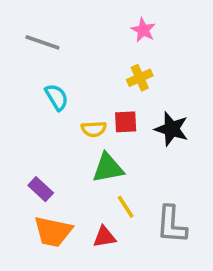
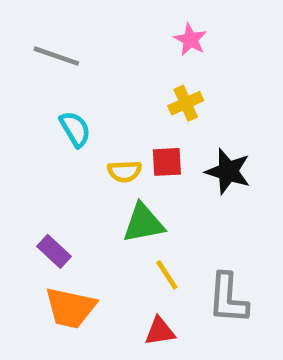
red triangle: (104, 237) -> (160, 331), moved

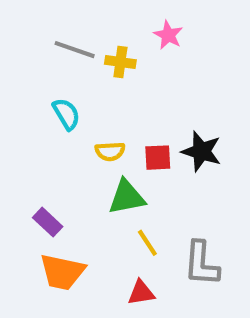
gray line: (56, 56) -> (75, 50), moved
yellow cross: (186, 103) -> (120, 62), moved, turned 32
red square: (167, 162) -> (158, 158), moved

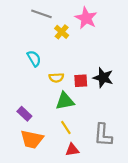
pink star: (168, 35) -> (86, 18), size x1.5
gray line: (75, 50) -> (41, 14), moved
yellow cross: (120, 62) -> (62, 32), turned 32
yellow line: (147, 243) -> (66, 128), moved

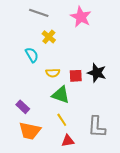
yellow cross: (62, 32) -> (49, 37), moved
green triangle: (65, 101) -> (61, 95), turned 30

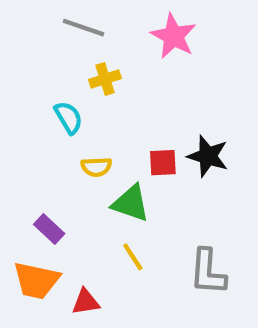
yellow cross: (49, 37) -> (105, 79), turned 32
yellow semicircle: (53, 73) -> (96, 167), moved
orange trapezoid: (30, 131) -> (36, 280), moved
red triangle: (68, 141) -> (86, 302), moved

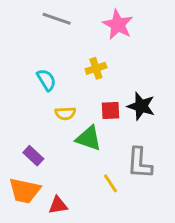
yellow cross: (105, 79) -> (96, 68), moved
yellow line: (133, 257) -> (110, 183), moved
gray L-shape: (208, 272) -> (140, 163), moved

